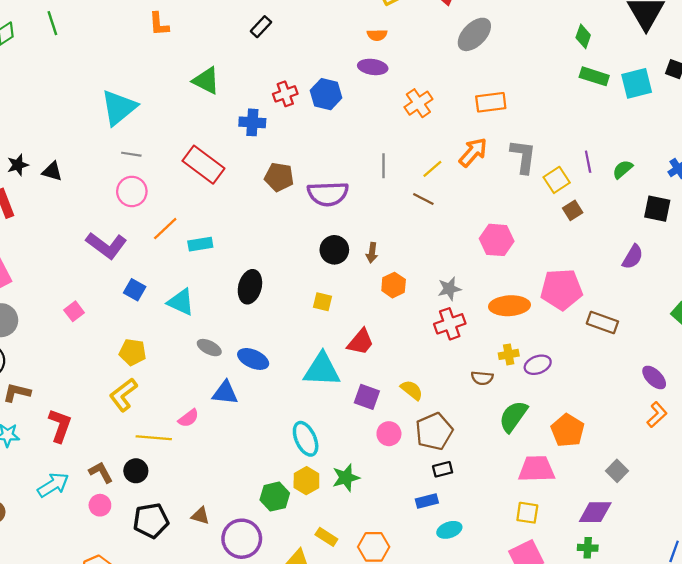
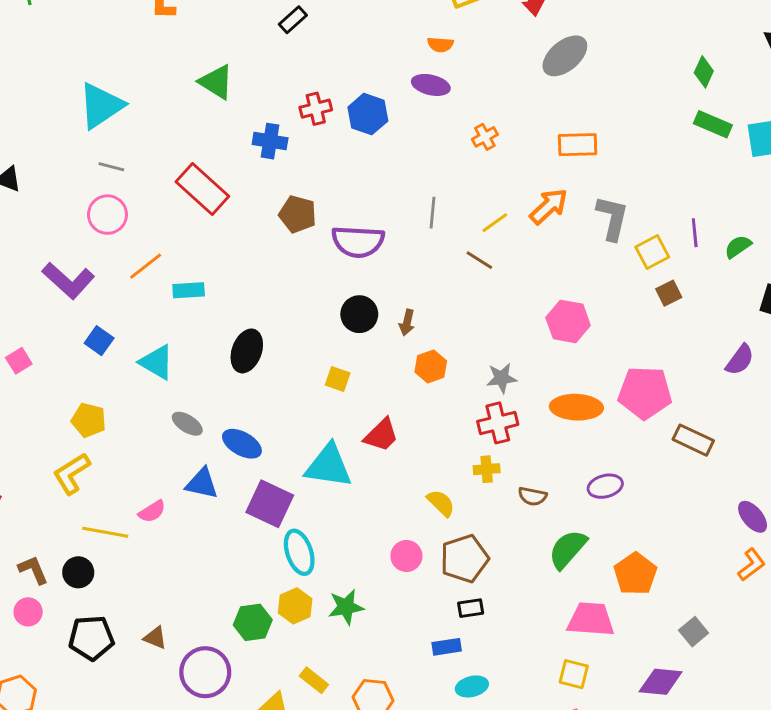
orange cross: (418, 103) -> (485, 137), size x0.7
yellow cross: (509, 354) -> (487, 469), moved
purple square: (367, 397) -> (270, 504), moved, size x1.4

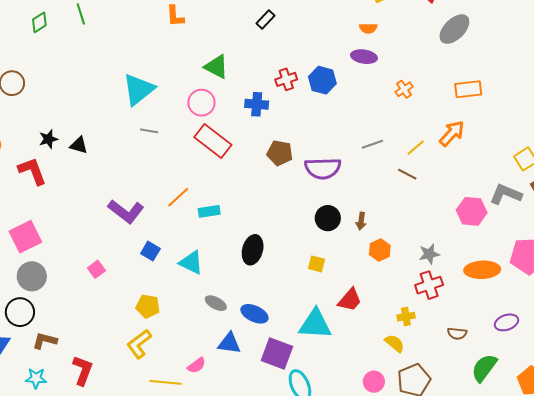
gray line: (432, 213) -> (372, 144), turned 70
pink circle: (107, 215) -> (201, 103), moved
gray L-shape: (612, 218) -> (506, 194), moved, turned -76
yellow cross: (487, 469) -> (406, 317), moved

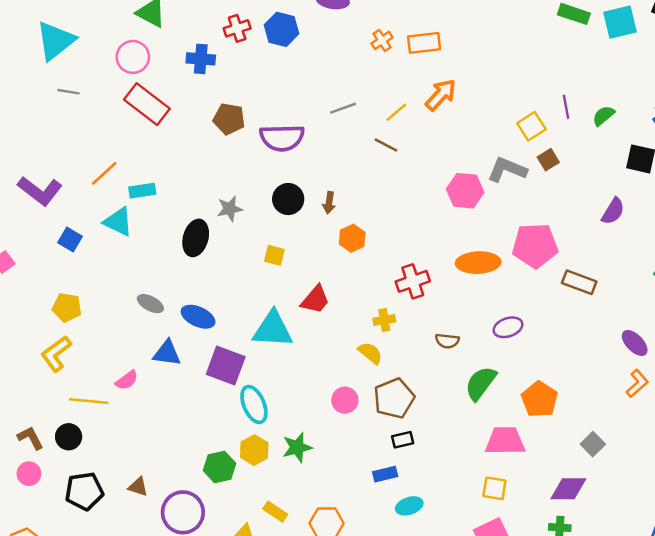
orange rectangle: (468, 89) -> (424, 43), moved
gray star: (429, 254) -> (230, 209), moved
cyan triangle: (191, 263) -> (118, 222), moved

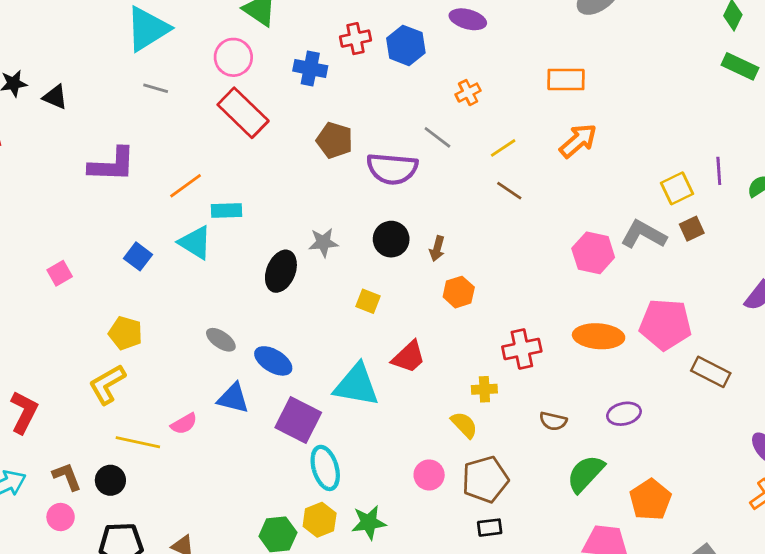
orange cross: (382, 40) -> (468, 93), moved
gray line: (343, 108) -> (437, 137), moved, turned 50
yellow line: (396, 112) -> (503, 148), moved
purple L-shape: (40, 191) -> (112, 165), moved, turned -42

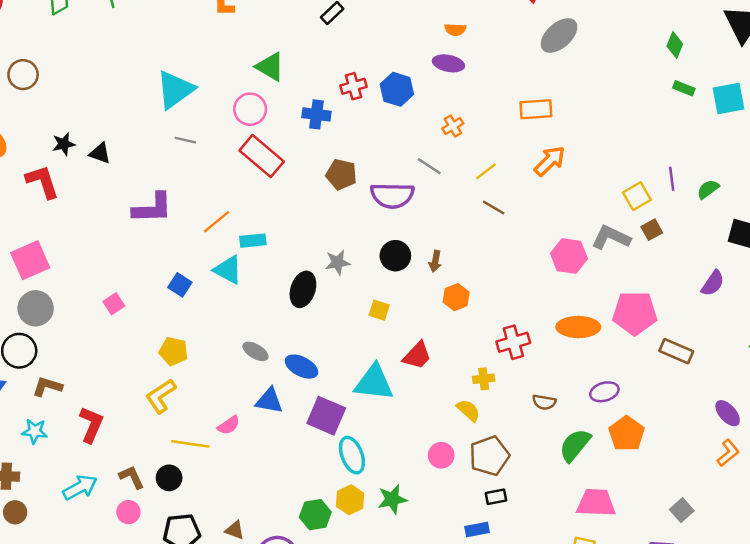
green rectangle: (740, 66) -> (684, 88), size x0.7
orange pentagon: (650, 500) -> (627, 434), moved

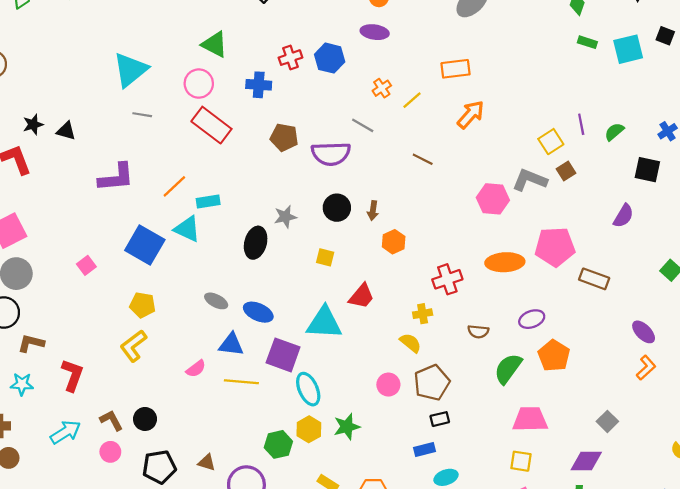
yellow line: (486, 171) -> (412, 100), moved
blue square: (180, 285) -> (145, 245), size x1.8
yellow line: (190, 444) -> (241, 382), moved

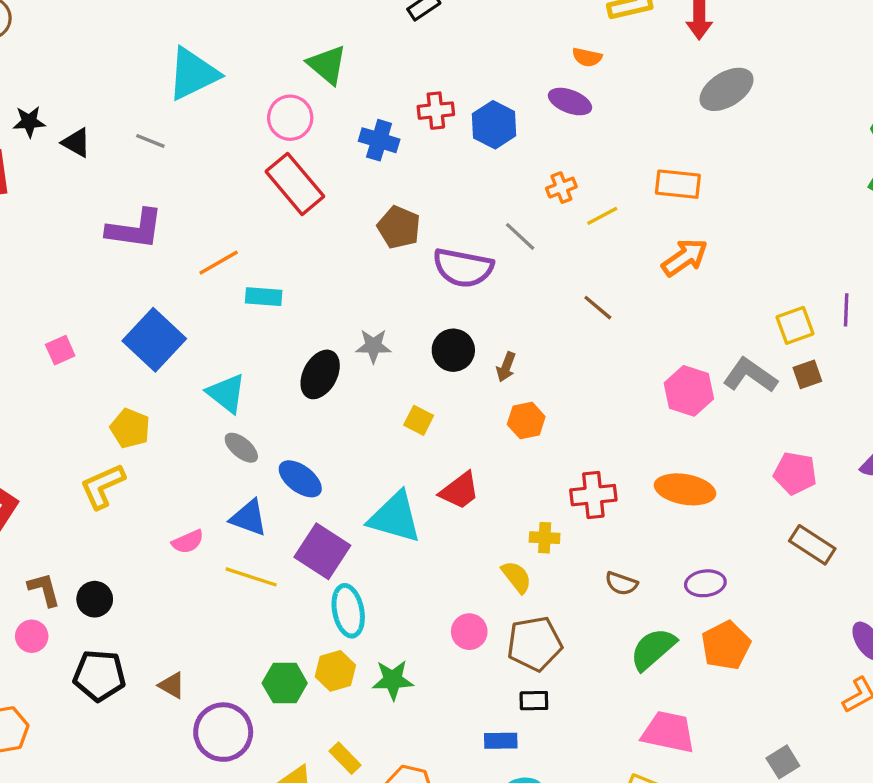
gray line: (142, 115) -> (150, 141), moved
cyan triangle: (187, 229) -> (226, 393), moved
pink pentagon: (555, 247) -> (795, 473), moved, size x0.7

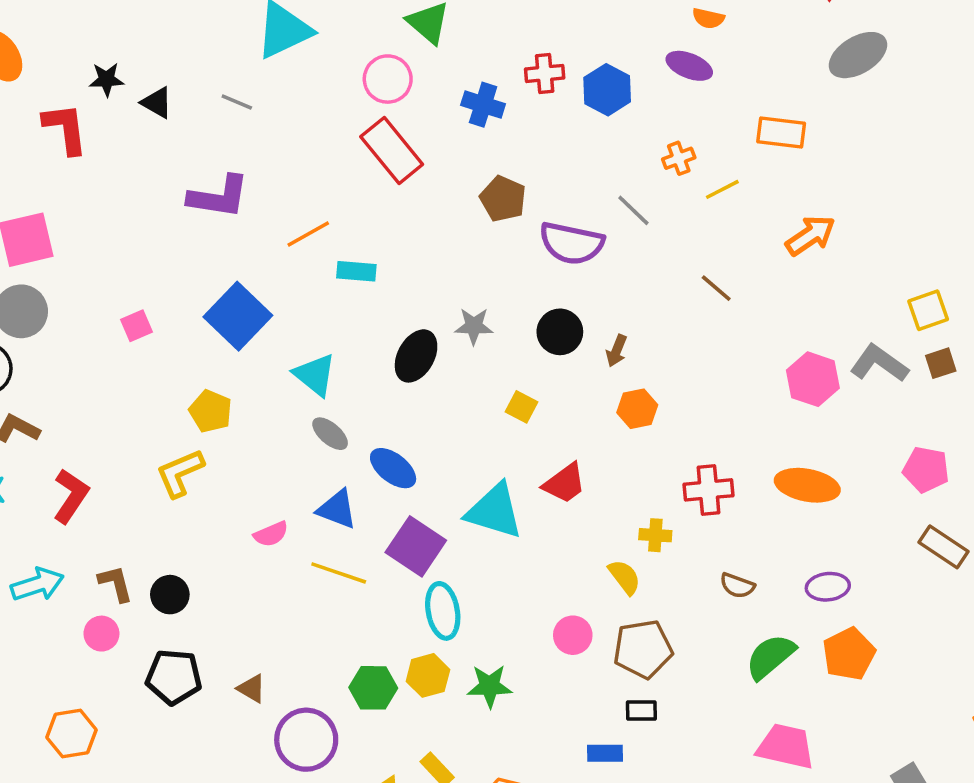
orange rectangle: (678, 184) -> (781, 132), moved

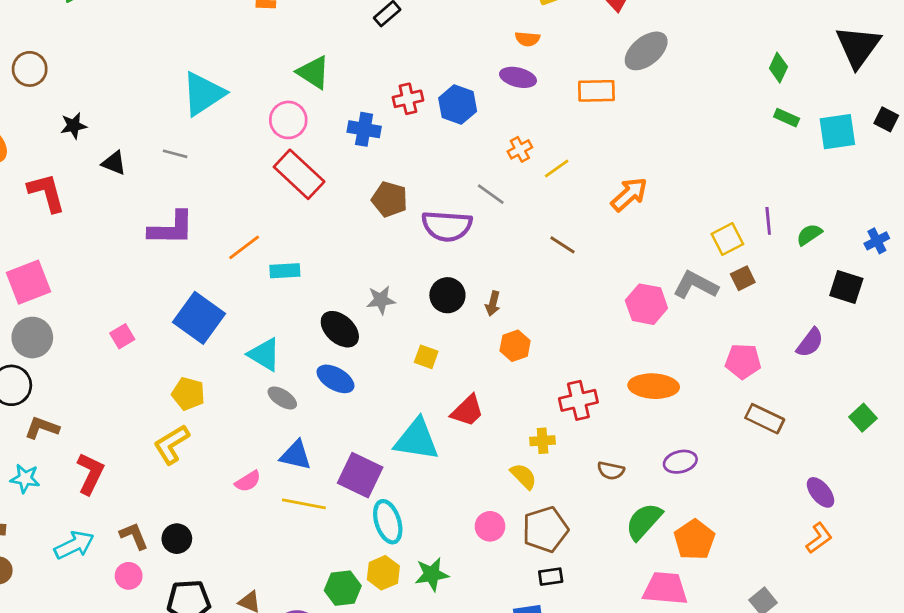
black star: (106, 79) -> (74, 126), moved
orange rectangle: (781, 132) -> (596, 91), moved
black ellipse: (416, 356) -> (340, 329), turned -69
blue ellipse: (393, 468) -> (335, 379), moved
orange pentagon: (849, 654) -> (694, 540), moved

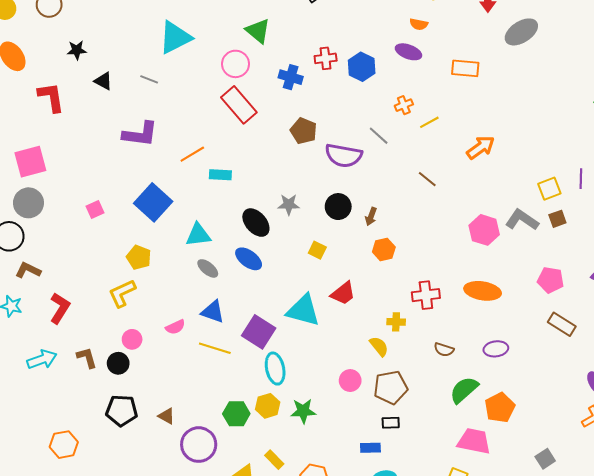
gray ellipse: (646, 51) -> (521, 32), moved
cyan triangle: (264, 355) -> (198, 235), turned -44
pink circle: (129, 576) -> (132, 339), moved

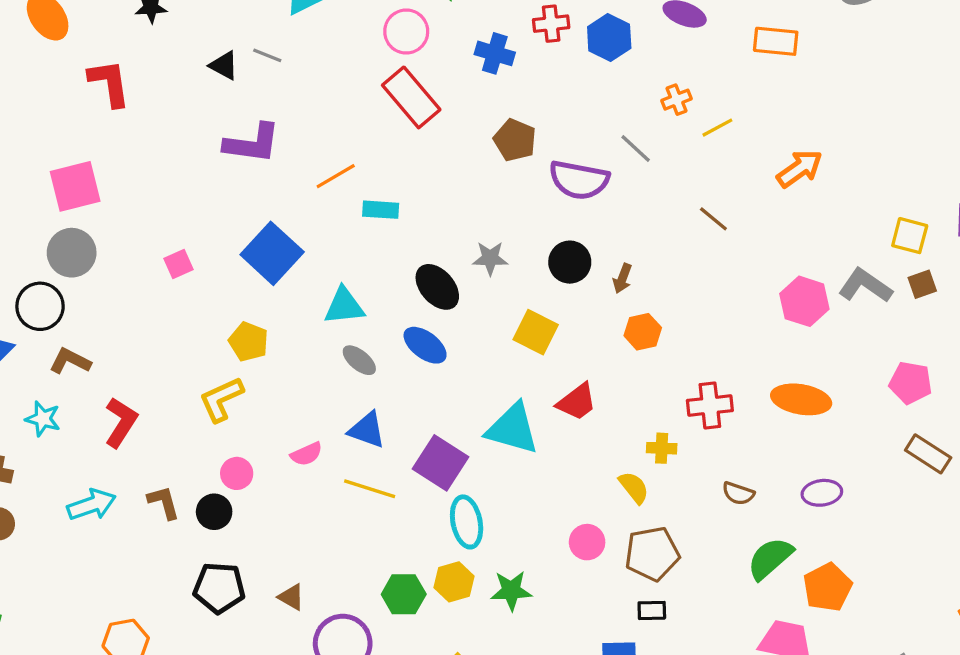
black triangle: (103, 81) -> (224, 65), moved
yellow square: (549, 189) -> (910, 236), turned 35
yellow square: (317, 250) -> (536, 332), size x1.5

